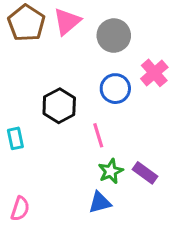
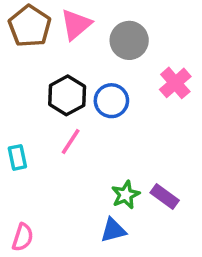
blue circle: (115, 89) -> (111, 101), moved
black hexagon: (59, 106) -> (67, 95), moved
pink line: (98, 135) -> (71, 142), moved, turned 50

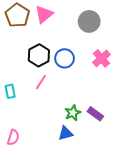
gray circle: (129, 40) -> (89, 21), moved
pink cross: (175, 83) -> (101, 58), moved

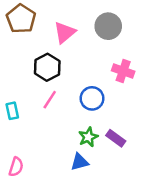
pink triangle: (44, 14) -> (65, 32), moved
blue circle: (65, 58) -> (92, 98), moved
pink cross: (101, 58) -> (123, 71), turned -30

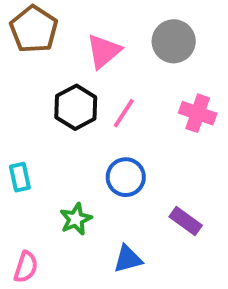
blue circle: (92, 98) -> (126, 177), moved
pink line: (50, 100) -> (124, 113), moved
green star: (88, 137) -> (76, 219), moved

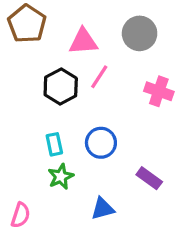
pink triangle: (104, 51) -> (83, 41), turned 36
pink line: (124, 113) -> (99, 77), moved
cyan rectangle: (20, 177) -> (54, 144), moved

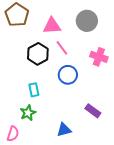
pink line: (99, 77) -> (62, 48), turned -70
blue circle: (101, 143) -> (68, 75), moved
green star: (61, 177) -> (28, 113), moved

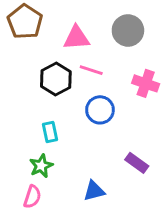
pink line: (62, 48) -> (91, 70), turned -35
pink semicircle: (13, 134) -> (32, 197), moved

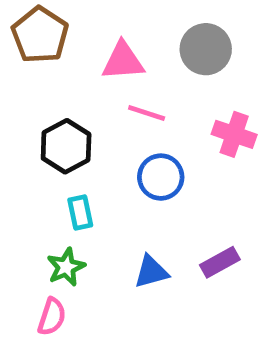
black hexagon: (56, 79) -> (66, 146), moved
purple rectangle: (137, 163) -> (220, 262), turned -65
blue triangle: (94, 191) -> (151, 272), moved

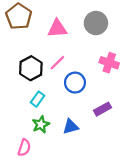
pink line: (147, 113) -> (57, 63), moved, turned -63
cyan rectangle: (80, 213) -> (37, 99), turned 48
purple rectangle: (220, 262) -> (103, 109), moved
green star: (66, 267) -> (41, 124), moved

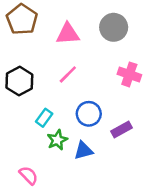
black hexagon: (31, 68) -> (19, 81), moved
blue circle: (75, 83) -> (89, 114), moved
green star: (41, 124) -> (57, 140), moved
pink semicircle: (24, 148) -> (28, 175), turned -63

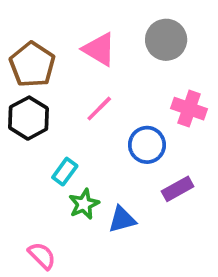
brown pentagon: (22, 19) -> (32, 65), moved
pink triangle: (68, 34) -> (99, 49), turned 35
blue circle: (89, 114) -> (147, 145), moved

